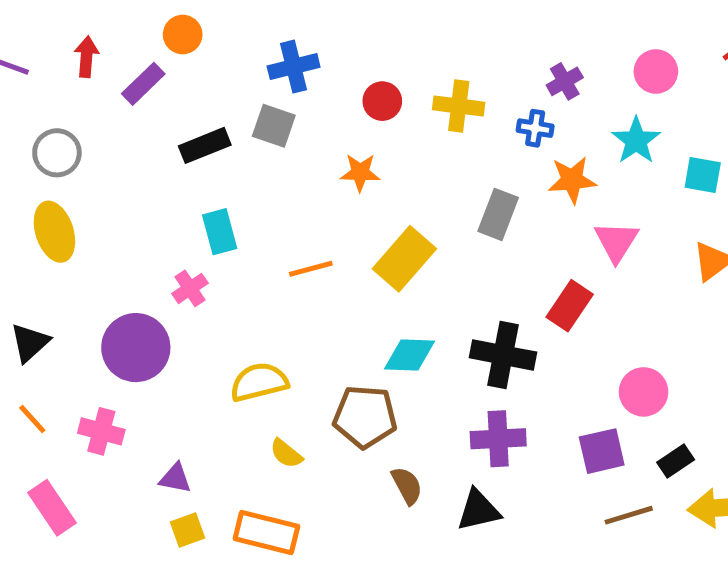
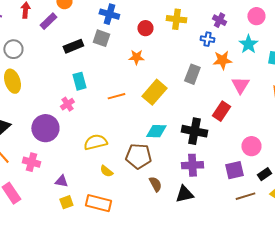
blue cross: (294, 67) -> (109, 14), turned 30
purple cross: (565, 81) -> (219, 20), turned -32
yellow cross: (459, 106) -> (176, 19), moved

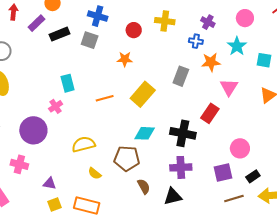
black rectangle: (73, 46) -> (60, 34), moved

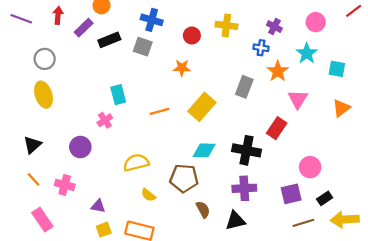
orange star: (211, 62) -> (278, 71), turned -30
purple circle: (33, 130) -> (80, 147), size x0.7

